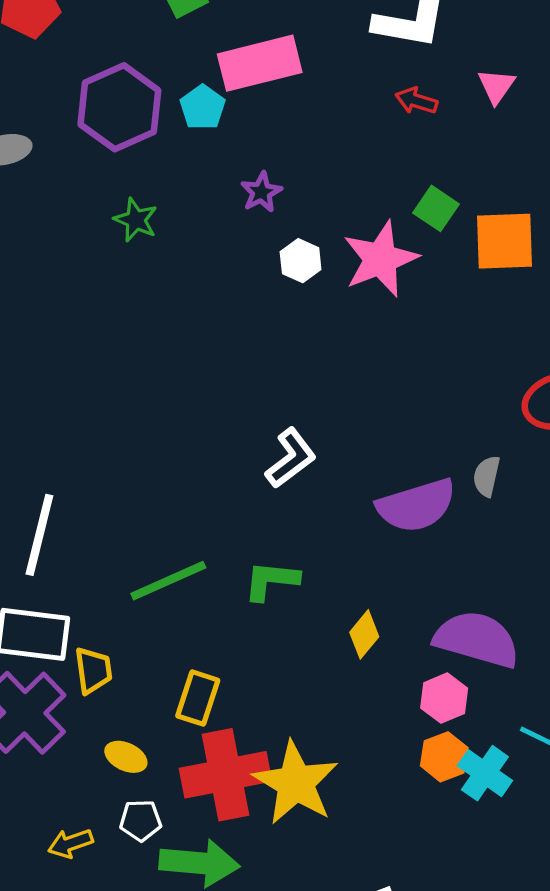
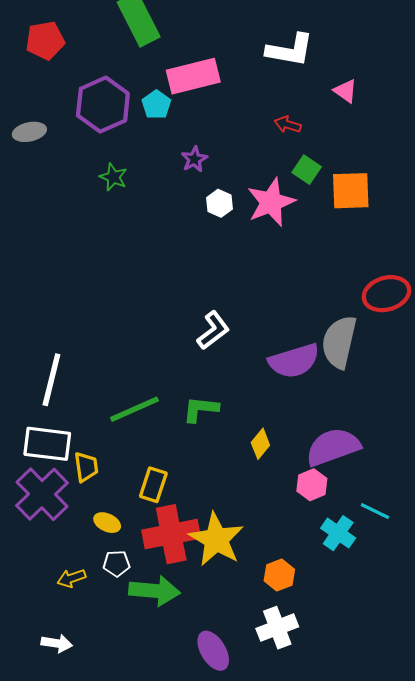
pink triangle: (496, 86) -> (346, 91), turned -30
red arrow: (416, 101) -> (288, 125), moved
gray semicircle: (487, 476) -> (339, 342), size x2.0
purple semicircle: (477, 639) -> (333, 447), turned -36
orange hexagon: (444, 757) -> (279, 575), moved

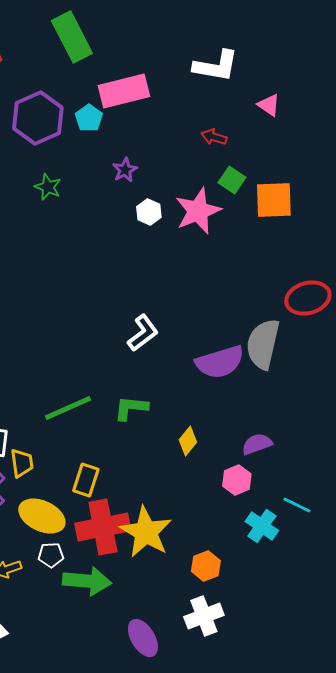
purple semicircle: (333, 447) -> (257, 444), size x0.6
yellow ellipse: (107, 523) -> (42, 516), size x1.8

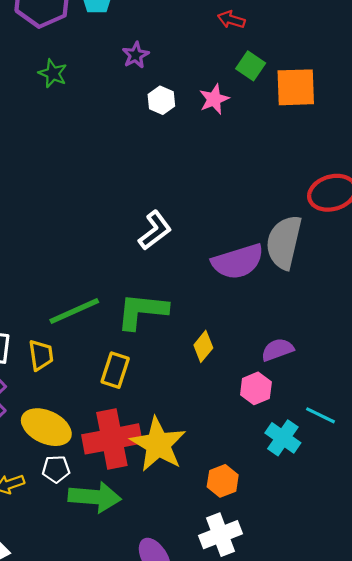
pink star: (198, 211) -> (214, 99), size x0.6
green L-shape: (131, 408) -> (142, 311), size x1.4
yellow trapezoid: (22, 463) -> (41, 355), moved
yellow rectangle: (86, 480) -> (115, 370), moved

